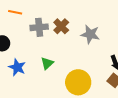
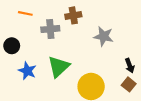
brown cross: (61, 26) -> (73, 15), moved, turned 35
green triangle: (47, 63) -> (59, 67), size x1.6

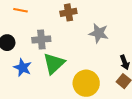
gray cross: (50, 29) -> (41, 39), moved

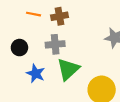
brown cross: (68, 12) -> (59, 16), moved

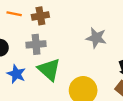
green triangle: (68, 69) -> (49, 70), turned -35

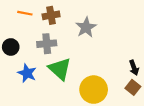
gray star: (96, 38) -> (86, 27), moved, turned 30

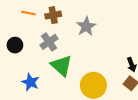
gray cross: (47, 44) -> (49, 42), turned -30
blue star: (27, 73) -> (30, 82), moved

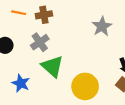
gray star: (86, 26) -> (102, 26), moved

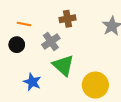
orange line: (19, 13) -> (24, 24), moved
brown cross: (44, 15) -> (67, 19), moved

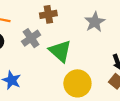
green triangle: (63, 65) -> (60, 51), moved

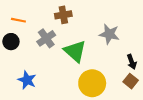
gray star: (95, 22) -> (109, 34), moved, turned -30

